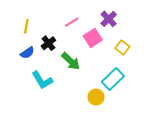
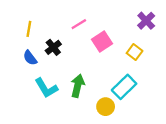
purple cross: (109, 19) -> (146, 21), moved
blue semicircle: (27, 53) -> (30, 58), turned 88
green arrow: (71, 61) -> (78, 86), moved, turned -120

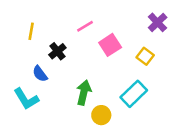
blue semicircle: (30, 58) -> (40, 74), moved
cyan L-shape: (46, 88) -> (26, 99), moved
yellow circle: (106, 107) -> (101, 115), moved

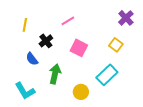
pink square: (110, 45) -> (79, 48), moved, turned -30
green arrow: (84, 93) -> (55, 74), moved
cyan L-shape: (26, 99) -> (25, 91), moved

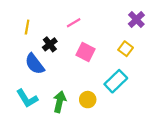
blue semicircle: (32, 59) -> (35, 64), size x1.5
green arrow: (55, 74) -> (60, 102), moved

